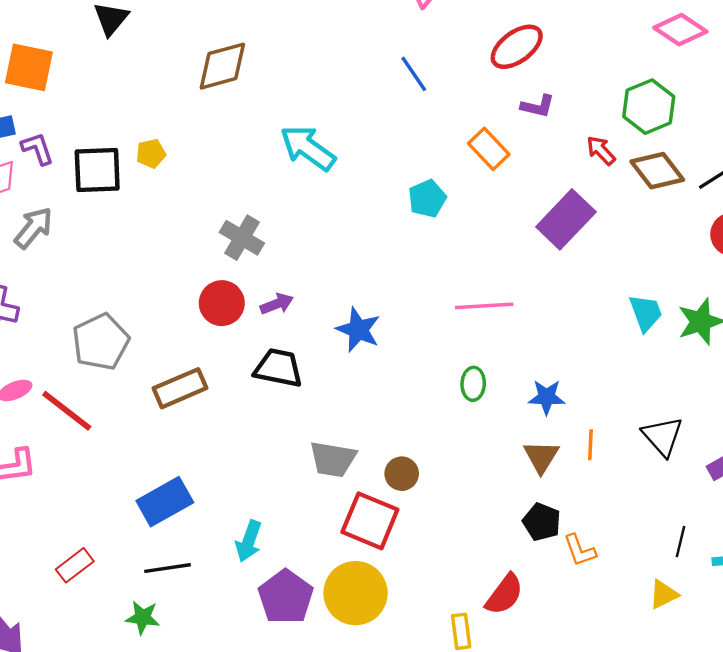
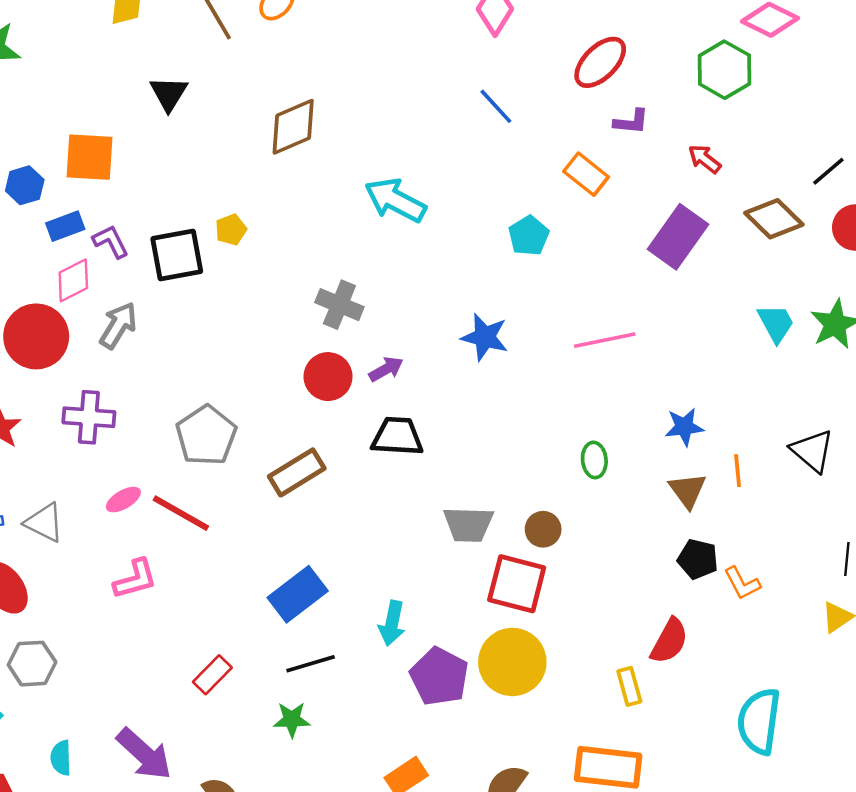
green hexagon: (649, 107) -> (724, 70), moved
brown diamond: (657, 171) -> (774, 219), moved
blue star: (358, 330) -> (485, 337), moved
green ellipse: (473, 384) -> (594, 460), moved

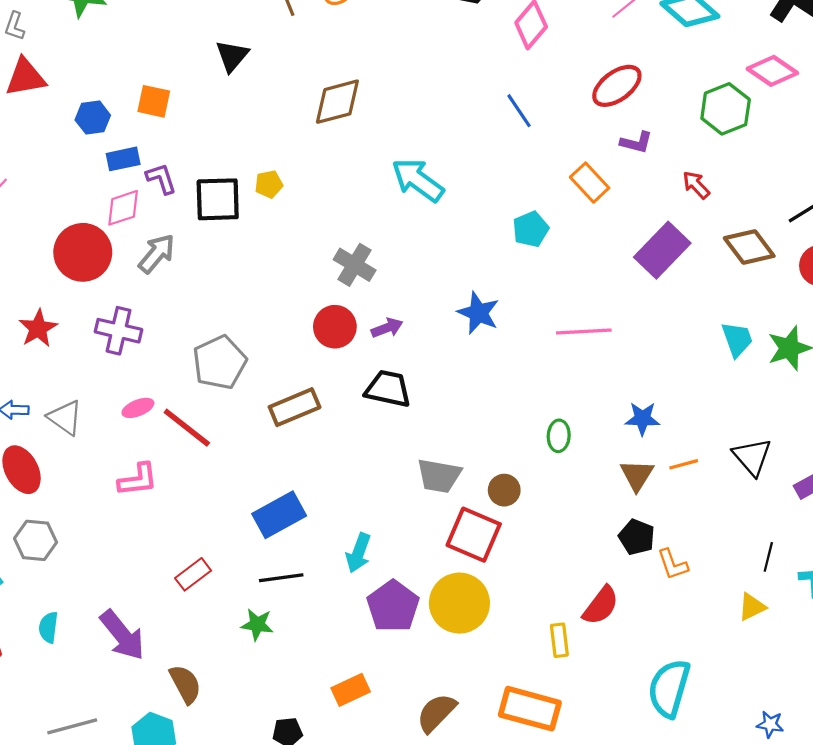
orange square: (89, 157) -> (154, 101), size x0.7
orange line: (738, 471) -> (684, 464), turned 72

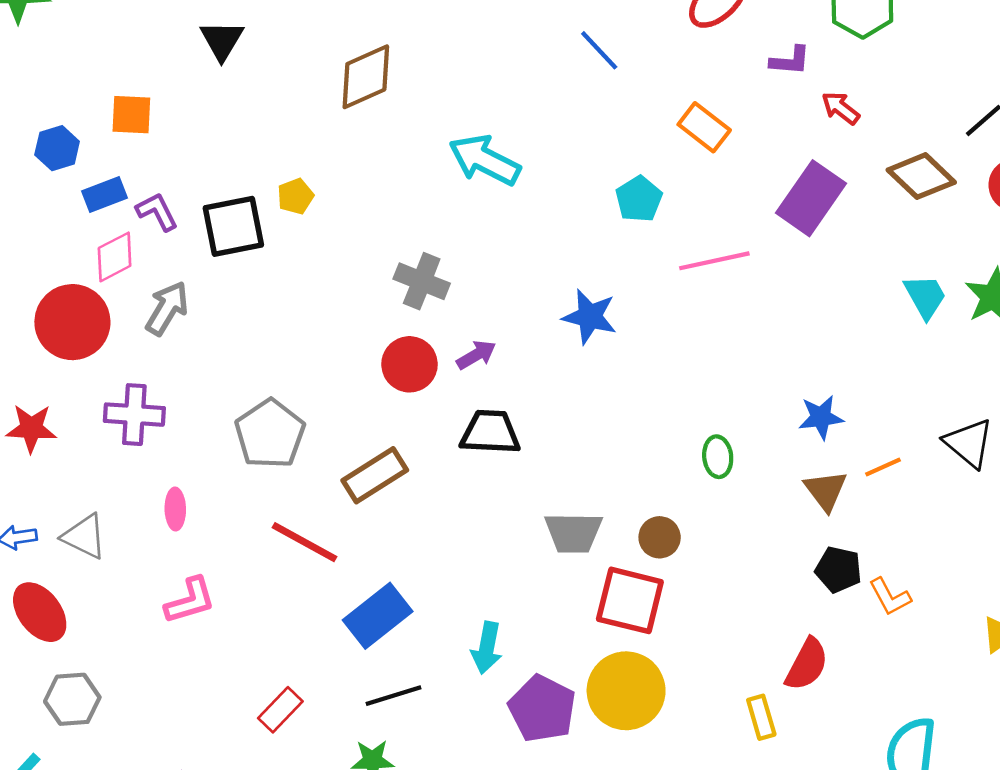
purple L-shape: (636, 142) -> (790, 61), moved
red star: (38, 328) -> (31, 428), turned -30
pink line: (584, 332) -> (714, 261), moved
pink ellipse: (138, 408) -> (175, 509), turned -60
red line: (187, 428) -> (304, 542), moved

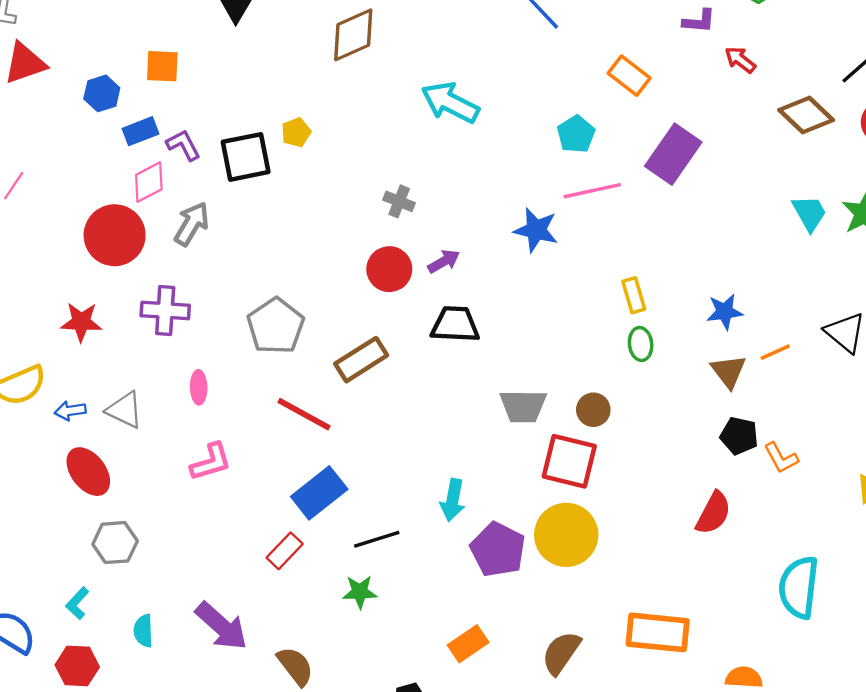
purple rectangle: (811, 198) -> (673, 154), moved
pink line: (714, 261) -> (592, 191), moved
gray cross: (422, 281) -> (399, 201), size x0.7
blue rectangle: (378, 616) -> (319, 493), moved
yellow rectangle: (761, 717) -> (634, 295), moved

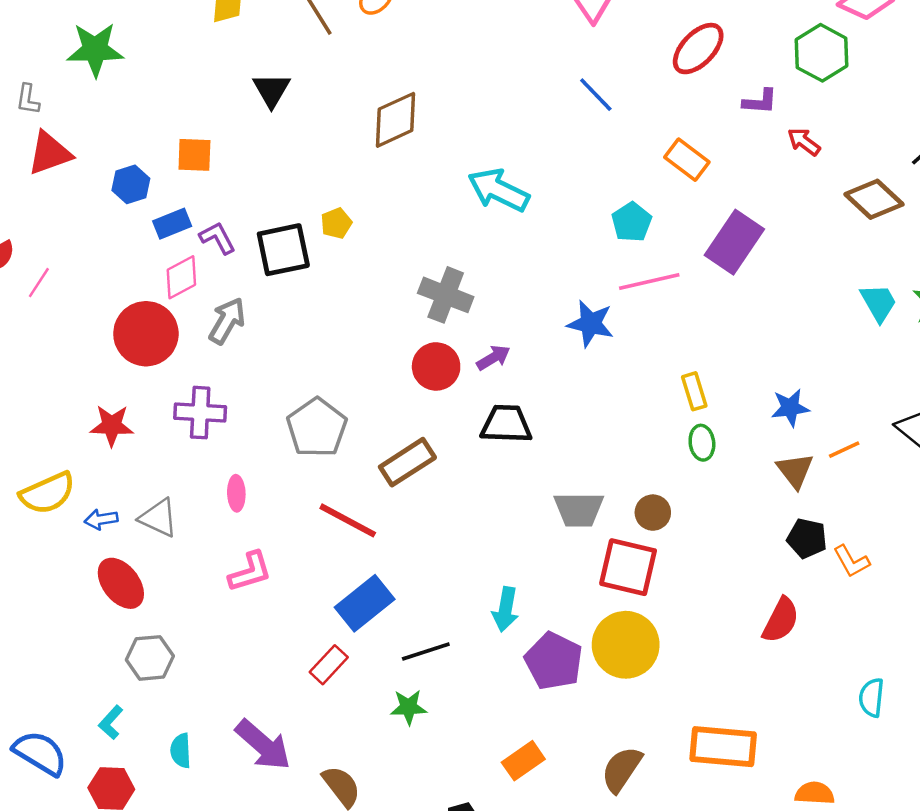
gray cross: (399, 201) -> (446, 295), size x1.6
cyan semicircle: (799, 587) -> (871, 697), size x0.6

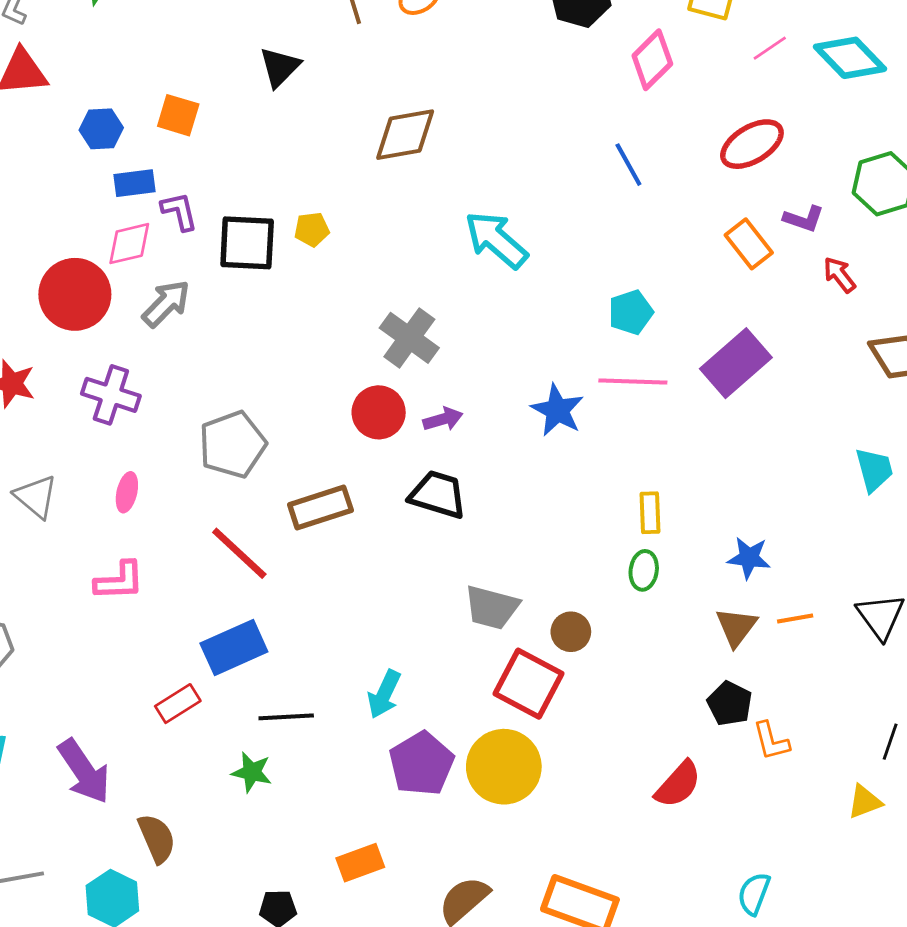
orange rectangle: (687, 160) -> (749, 244), moved

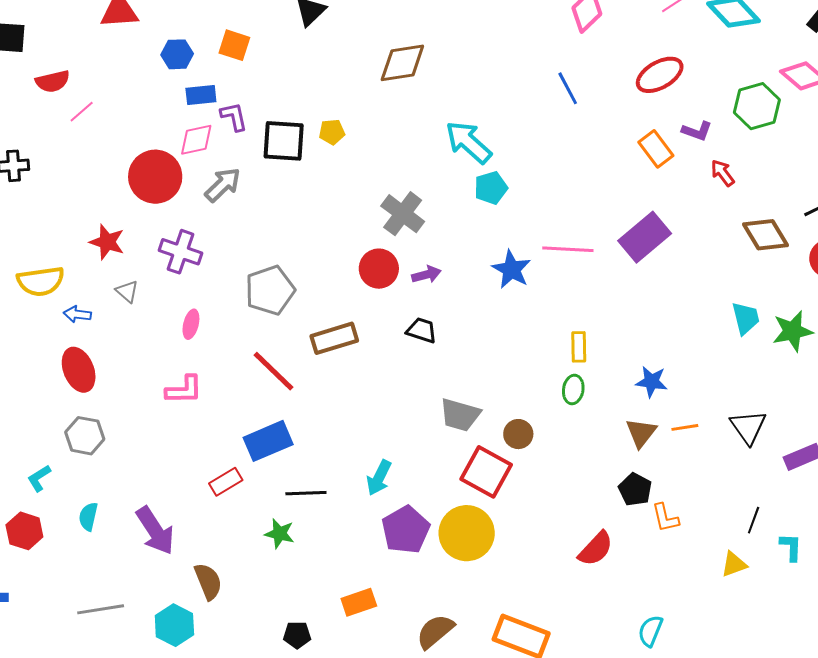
cyan pentagon: (631, 312) -> (491, 188), moved
black trapezoid: (438, 495) -> (422, 330), size x0.7
gray triangle: (36, 497) -> (127, 291), moved, size x0.7

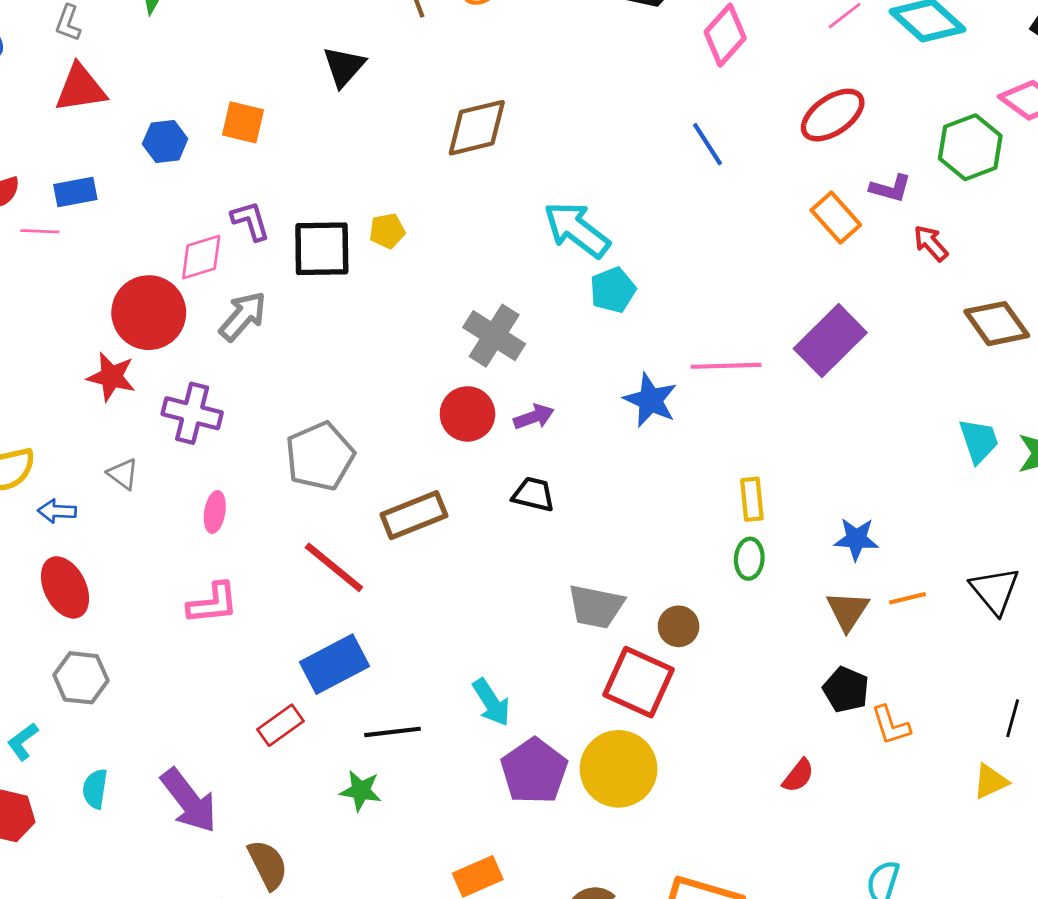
blue rectangle: (201, 95) -> (75, 192), moved
pink line: (82, 112) -> (40, 231), turned 48
red star: (107, 242) -> (111, 377), moved
cyan arrow: (379, 478) -> (491, 702), turned -54
red semicircle: (596, 549) -> (798, 776), size x0.7

